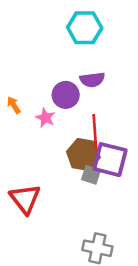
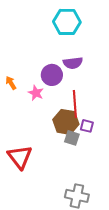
purple square: (110, 160) -> (87, 126), size x0.5

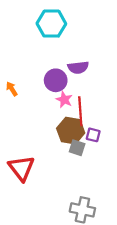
cyan hexagon: (67, 22) -> (51, 24), moved
pink star: (36, 93) -> (64, 100), moved

